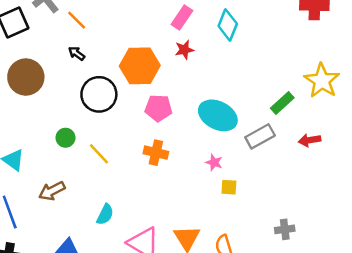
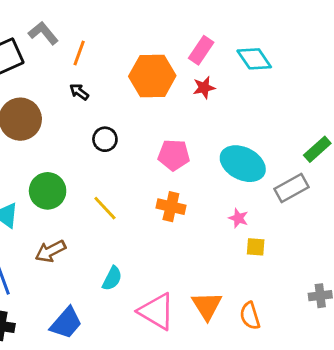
orange line: (77, 20) -> (79, 53), turned 65
cyan diamond: (228, 25) -> (254, 59), turned -56
orange hexagon: (140, 66) -> (152, 76), moved
black circle: (99, 94) -> (105, 139), size x0.6
green circle: (65, 138) -> (48, 191), moved, size x1.6

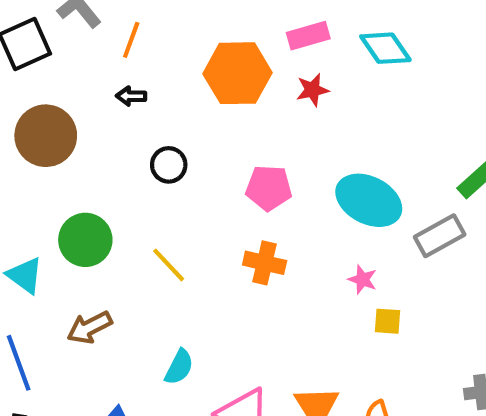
pink rectangle: (201, 50) -> (308, 36), turned 40
black arrow: (79, 92) -> (131, 96), turned -36

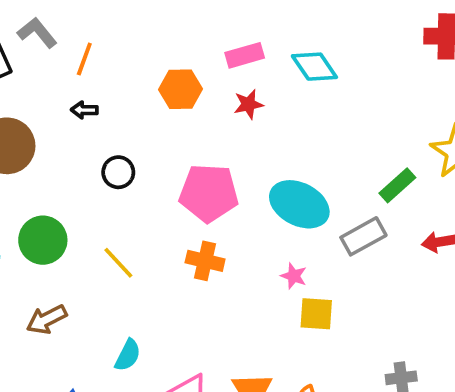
orange hexagon: (237, 73) -> (181, 89), size x0.7
pink pentagon: (269, 188) -> (209, 193), size x1.4
yellow square: (388, 321) -> (316, 314), size x1.4

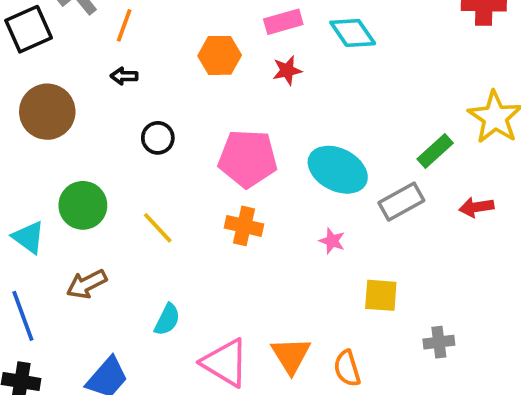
yellow square: (316, 314) -> (381, 295), moved

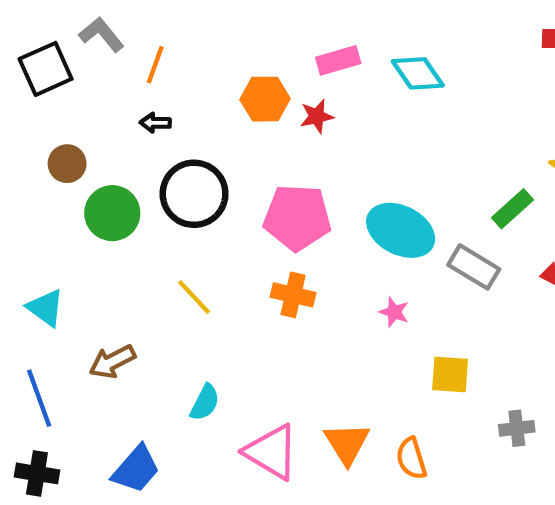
red star: (287, 70) -> (317, 116), moved
brown circle: (47, 112) -> (67, 164), size x0.6
black circle: (158, 138) -> (194, 194), size x1.8
gray rectangle: (401, 202) -> (474, 267), turned 60
green circle: (83, 205) -> (112, 213), moved

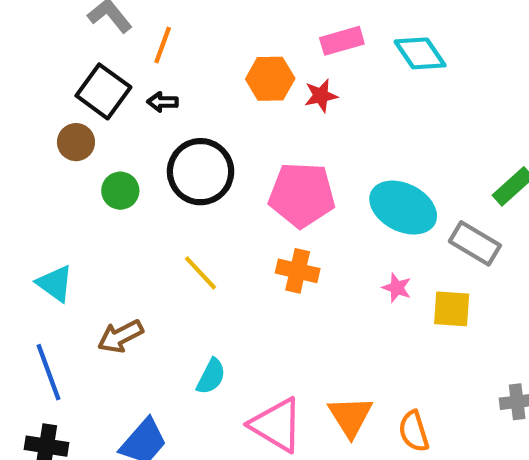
black square: (46, 69) -> (103, 91), moved, turned -30
green circle: (112, 213) -> (120, 191), size x0.7
yellow square: (450, 374) -> (452, 309), moved

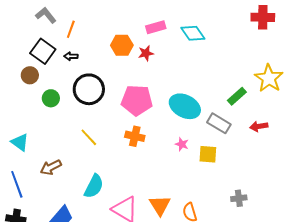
cyan semicircle: (211, 376) -> (94, 186), size x1.4

